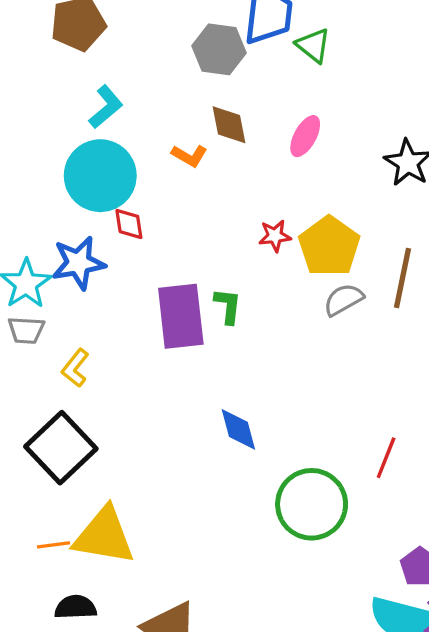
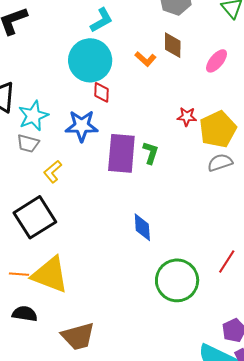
blue star: (78, 263) -> (82, 126), moved

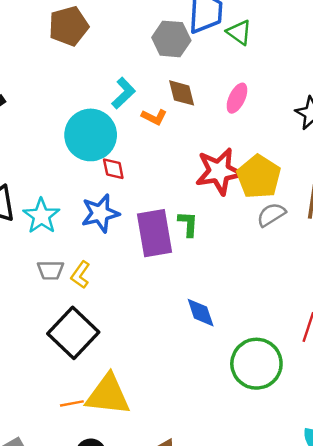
cyan L-shape: (102, 20) -> (123, 93), moved
red star: (187, 117) -> (219, 171), size x2.0
gray trapezoid: (28, 143) -> (51, 270), moved

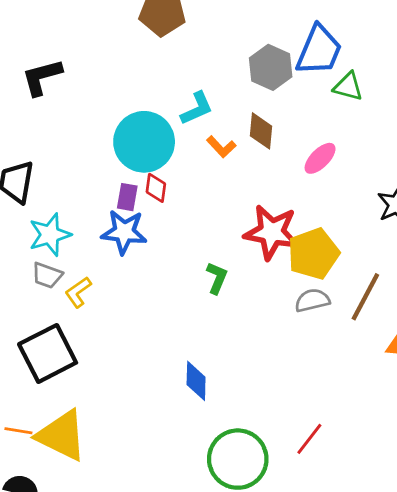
green triangle: (239, 32) -> (348, 87), turned -40
cyan star: (41, 216) -> (50, 235), moved
purple rectangle: (154, 233) -> (127, 197), moved, size x0.5

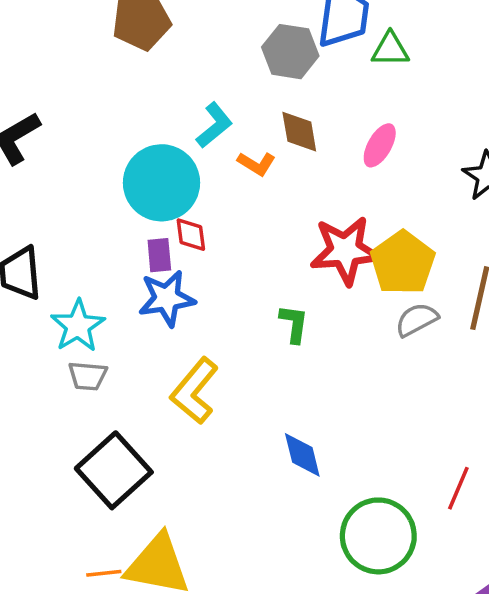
yellow L-shape: (78, 292) -> (194, 391), moved, size x1.6

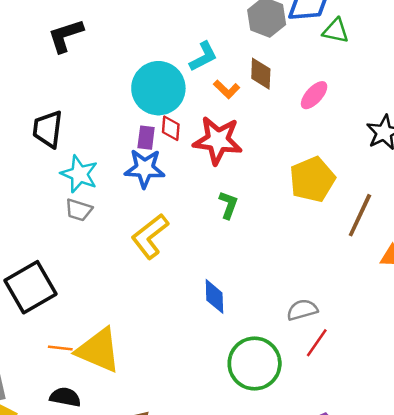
red star: (345, 251) -> (218, 140), moved
gray semicircle: (417, 320) -> (302, 310), moved
cyan star: (78, 326) -> (79, 174), turned -30
black square: (114, 470) -> (31, 287), moved

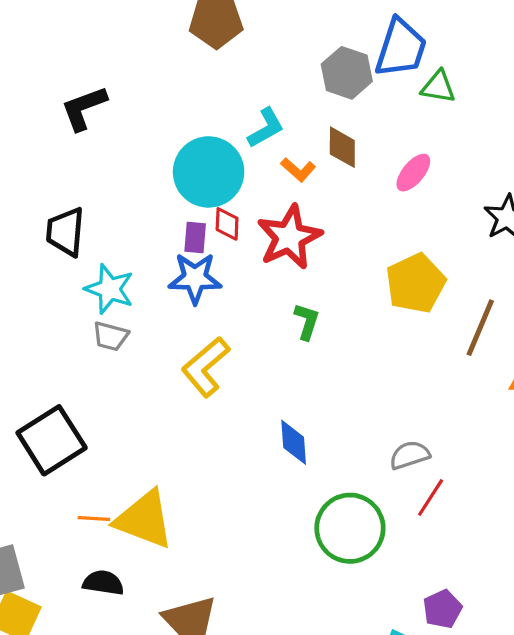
red star: (218, 140) -> (289, 237), turned -30

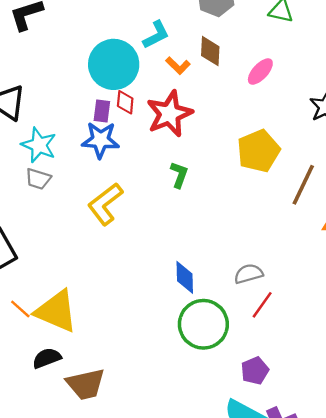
blue diamond: (294, 442) -> (185, 277), moved
orange line: (94, 519) -> (20, 309), turned 35
black semicircle: (103, 583) -> (47, 358), moved, turned -32
purple pentagon: (442, 609) -> (255, 371), moved

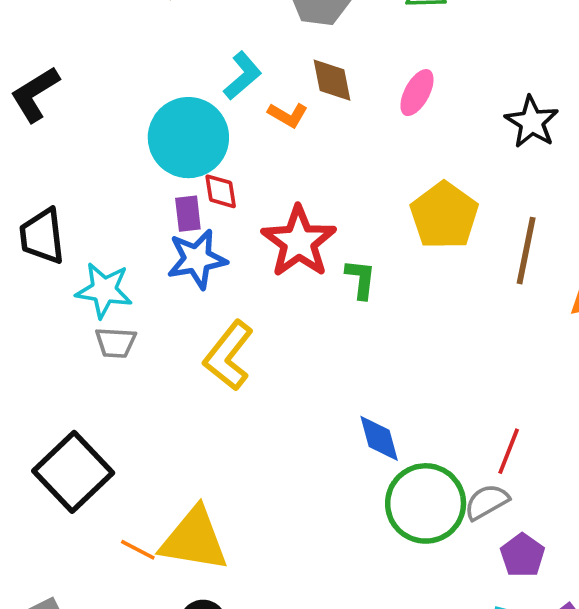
red star: (169, 114) -> (299, 242), moved
green L-shape: (179, 175) -> (361, 279), moved
gray semicircle: (249, 274) -> (487, 502), moved

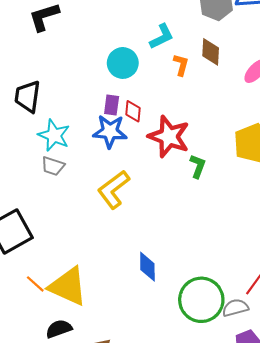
orange L-shape: (288, 115) -> (181, 65), turned -120
cyan circle: (188, 138) -> (123, 63), size x0.7
red diamond: (221, 191) -> (133, 111), moved
red star: (299, 242) -> (169, 137), turned -30
blue diamond: (379, 438) -> (147, 267), moved

